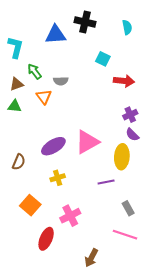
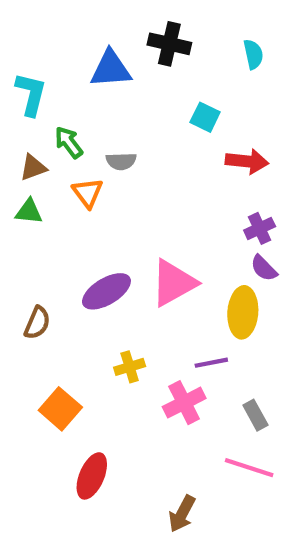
yellow cross: (58, 178) -> (130, 367), moved
pink cross: (70, 216) -> (184, 403), moved

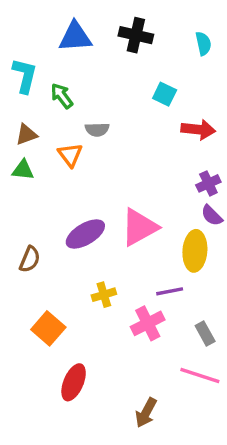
blue triangle: (111, 69) -> (75, 37), moved
green arrow: (69, 142) -> (62, 96), moved

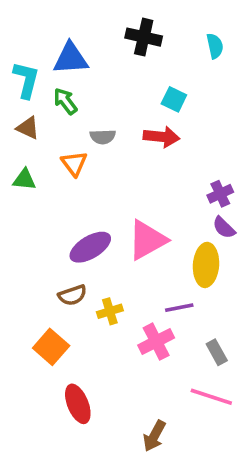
blue triangle: (75, 37) -> (71, 58), moved
red arrow: (198, 130) -> (161, 137), moved
brown triangle: (26, 135) -> (28, 128), moved, turned 45
brown semicircle: (30, 259) -> (72, 295), moved, turned 48
red ellipse: (74, 382) -> (78, 404), turned -45

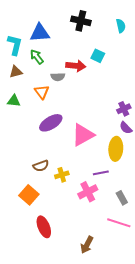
brown triangle: (28, 128) -> (16, 72), turned -40
red arrow: (161, 137) -> (76, 66), moved
purple ellipse: (90, 247) -> (51, 123), moved

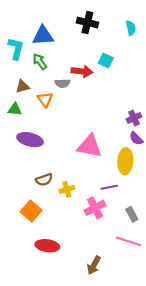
brown triangle: (16, 72) -> (22, 86), moved
purple ellipse: (51, 123) -> (30, 140), moved, turned 45
pink triangle: (83, 135) -> (90, 146), turned 40
red ellipse: (44, 227) -> (47, 246), turned -60

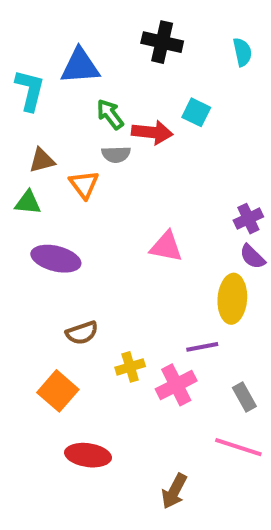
green arrow: (40, 62) -> (110, 114), moved
pink triangle: (90, 146) -> (166, 247), moved, size x0.7
yellow cross: (67, 189) -> (130, 367), moved

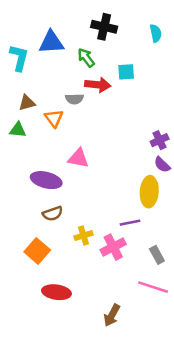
cyan square: (196, 112) -> (126, 72), turned -30
green arrow: (110, 114) -> (86, 58), moved
pink triangle: (166, 247) -> (78, 158), moved
purple ellipse: (56, 259) -> (46, 180), moved

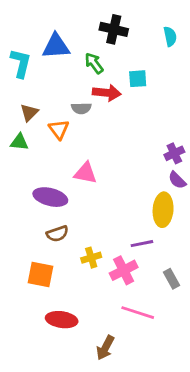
brown triangle: (27, 103) -> (29, 112), turned -30
orange square: (37, 251) -> (40, 275), turned -30
pink line: (153, 287) -> (138, 313), moved
brown arrow: (112, 315) -> (105, 348), moved

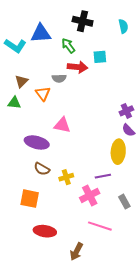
cyan L-shape: (21, 63) -> (15, 46), turned 110
brown semicircle: (57, 234) -> (42, 169), turned 49
yellow cross: (91, 258) -> (66, 177), moved

